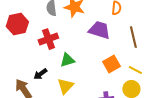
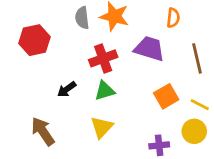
red cross: (48, 39) -> (103, 58), moved
black arrow: (40, 74) -> (67, 89), moved

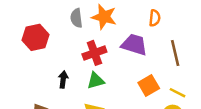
black arrow: (67, 89) -> (63, 79), turned 133

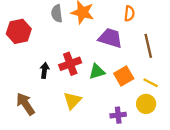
red cross: (94, 53) -> (70, 64), moved
green triangle: (96, 81) -> (97, 72), moved

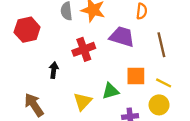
red cross: (70, 64) -> (84, 49), moved
green triangle: (97, 72) -> (110, 91), moved
orange square: (124, 76) -> (136, 76), turned 30

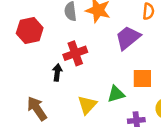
purple trapezoid: (122, 37) -> (128, 38), turned -56
red cross: (84, 49) -> (75, 53), moved

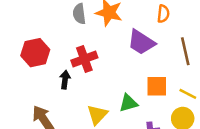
red hexagon: (30, 31) -> (35, 53), moved
purple trapezoid: (128, 38) -> (141, 42), turned -108

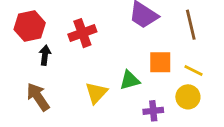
black arrow: (65, 80) -> (45, 55), moved

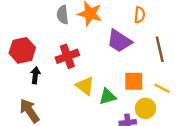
yellow triangle: (96, 93) -> (85, 86), moved, turned -36
yellow circle: (188, 97) -> (145, 108), moved

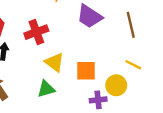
orange square: (134, 81) -> (86, 71), moved
green triangle: (108, 97) -> (46, 89), moved

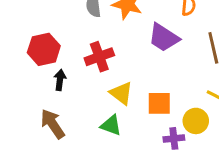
green triangle: (46, 89) -> (111, 125), turned 36

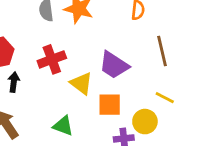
purple trapezoid: (164, 38) -> (114, 65), moved
yellow triangle: (121, 93) -> (81, 83), moved

